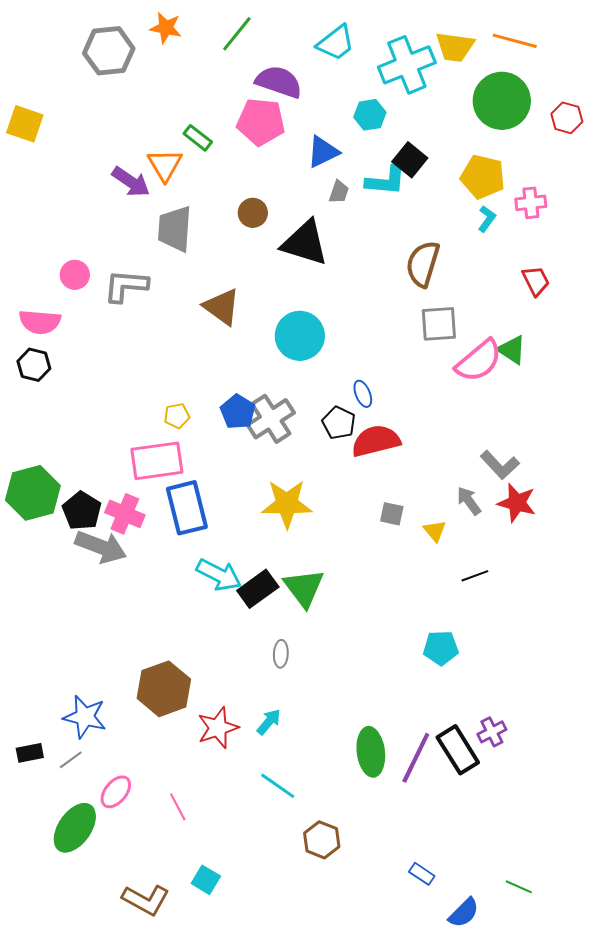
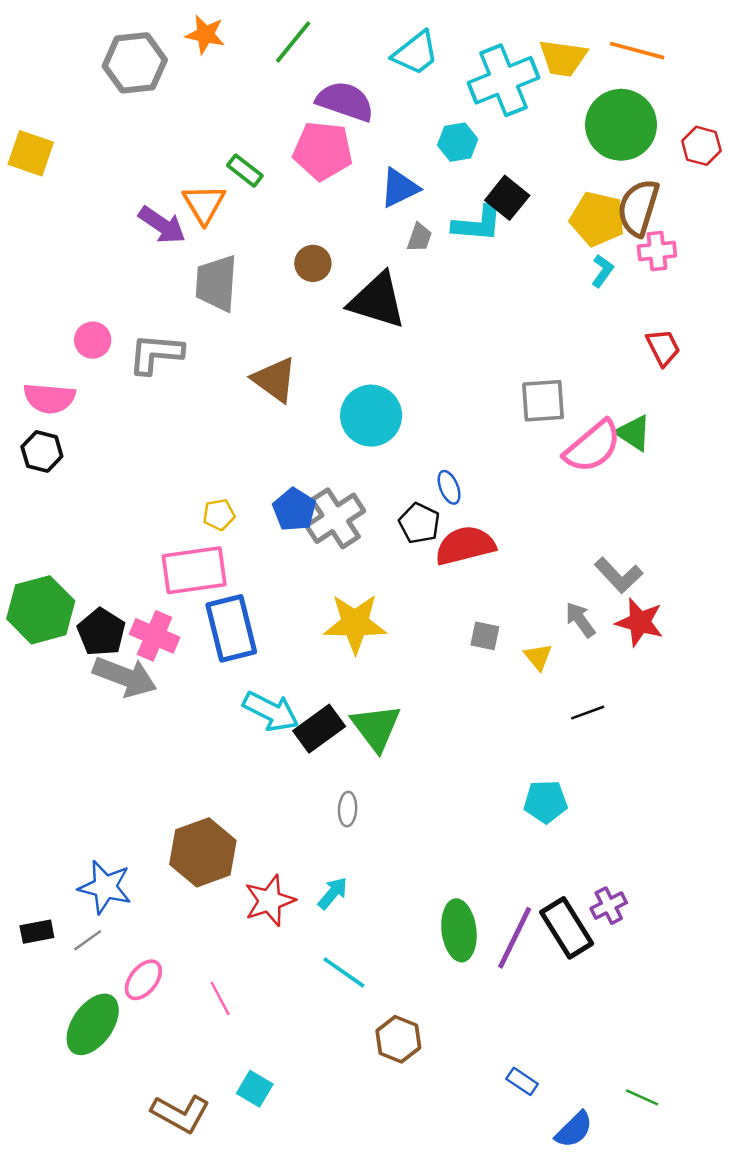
brown semicircle: (423, 264) -> (638, 208), moved

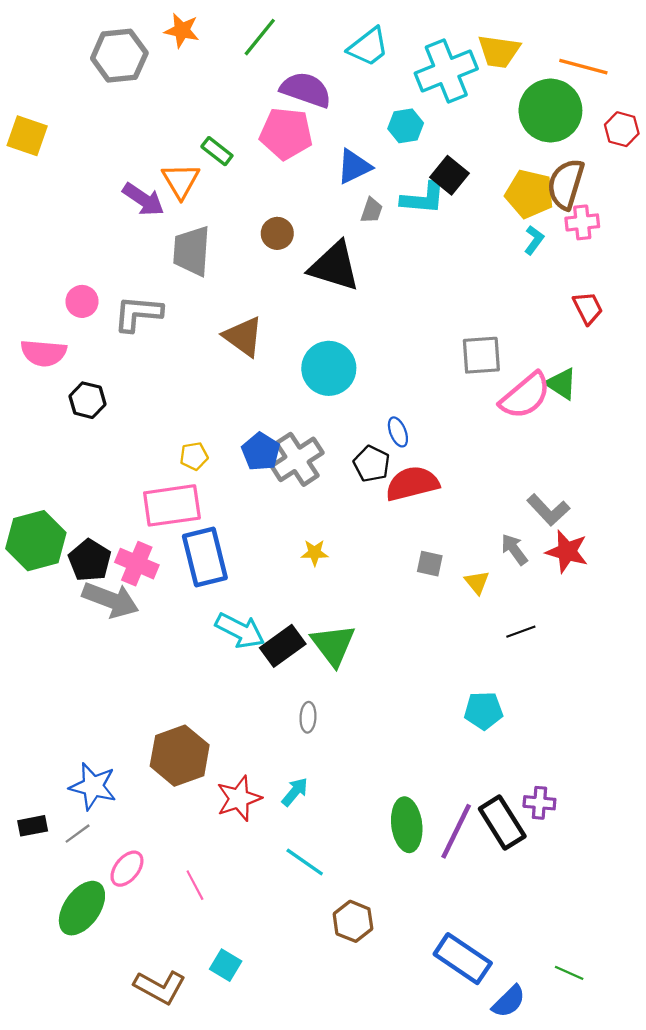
orange line: (637, 51) -> (583, 67), moved
black hexagon: (42, 451) -> (87, 400), moved
yellow star: (355, 623) -> (315, 553), size x0.5
purple cross: (609, 906) -> (539, 803), turned 32
blue rectangle: (522, 1081) -> (463, 959), size x2.0

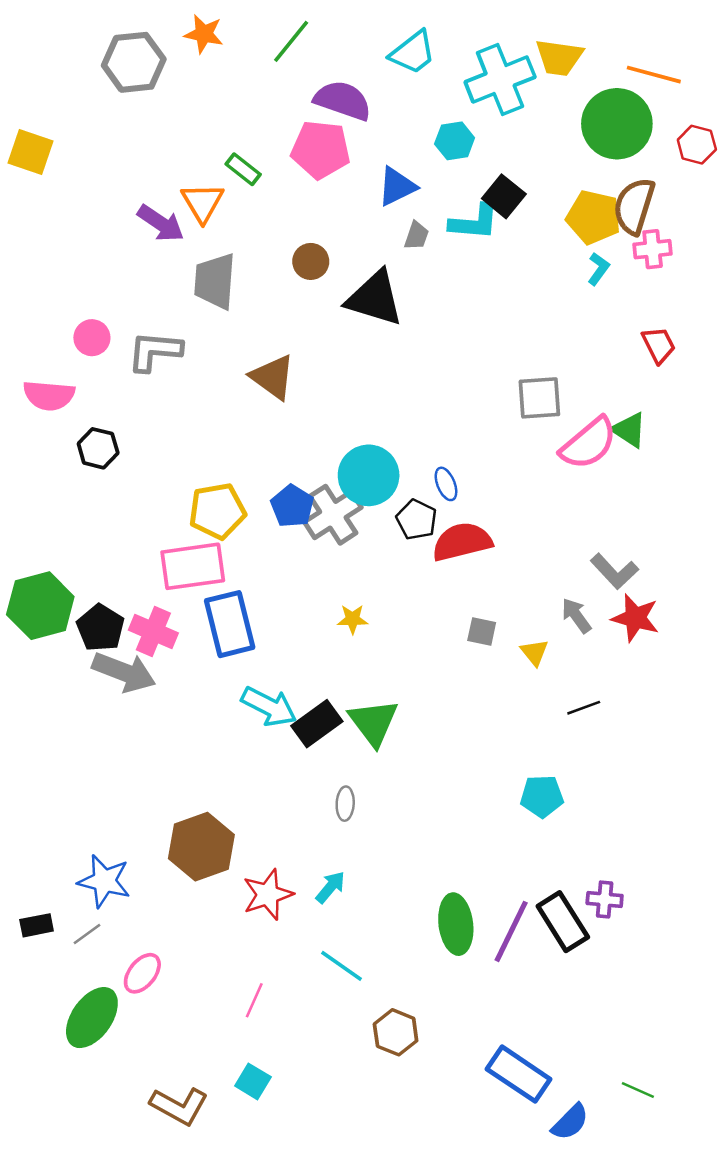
cyan circle: (329, 368) -> (369, 475), moved
yellow pentagon: (194, 456) -> (217, 511), size x1.8
pink line: (195, 885) -> (254, 1000), moved, turned 52

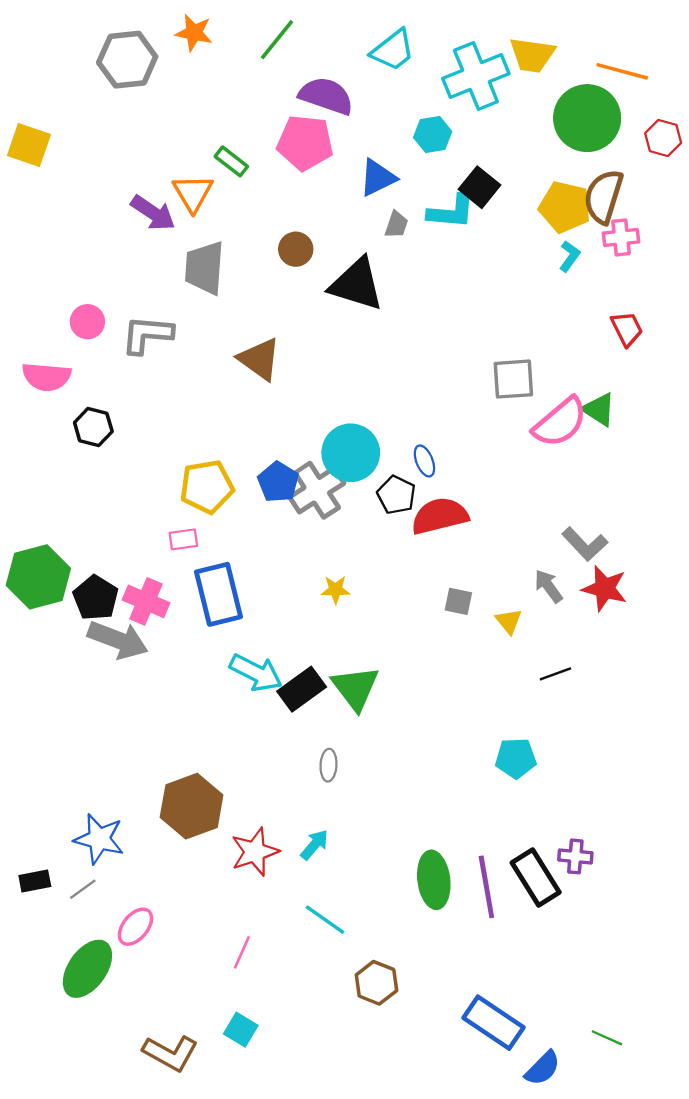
pink rectangle: (193, 566) -> (183, 539), size x0.5
purple line: (511, 931) -> (486, 887), turned -36

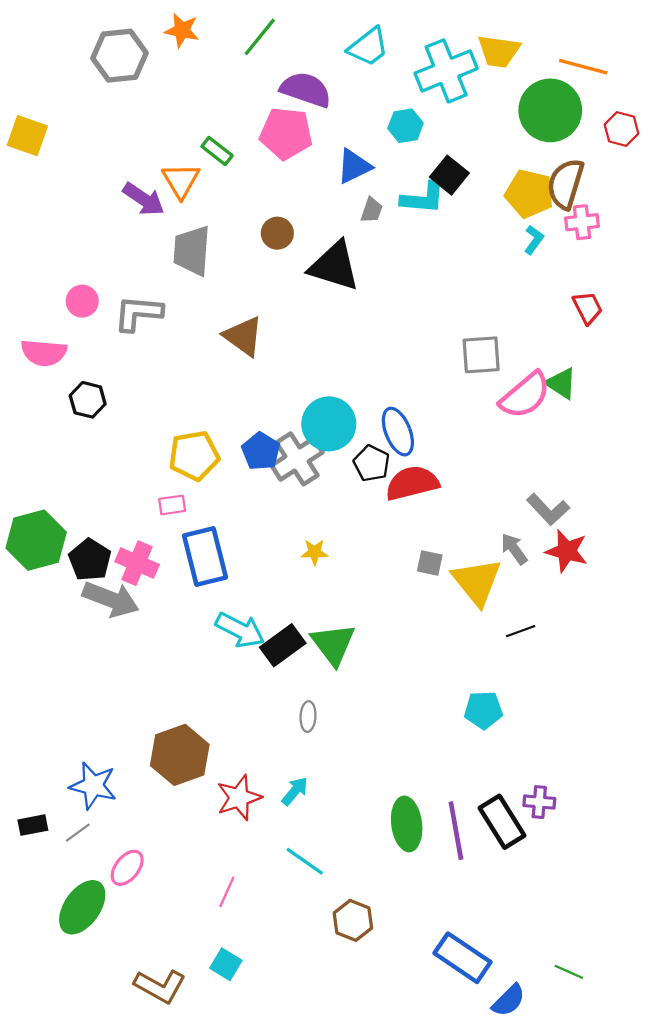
blue ellipse: (424, 461) -> (398, 432), size x1.6
yellow triangle: (509, 621) -> (477, 582), size x2.0

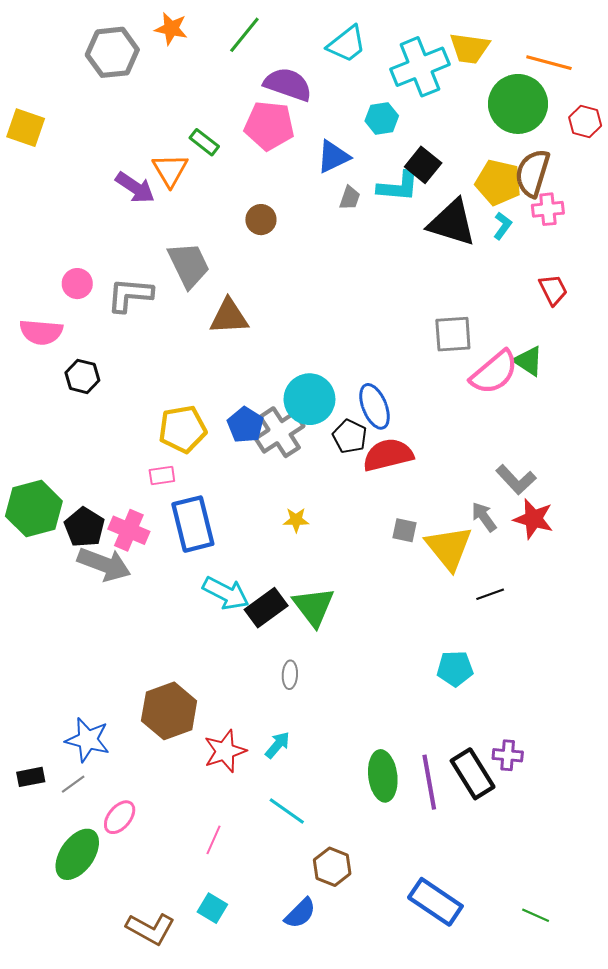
gray trapezoid: (192, 251) -> (189, 265), moved, turned 150
black triangle: (334, 266) -> (452, 223), moved
brown triangle: (243, 336) -> (229, 317), turned -39
blue semicircle: (509, 1000) -> (300, 913), moved

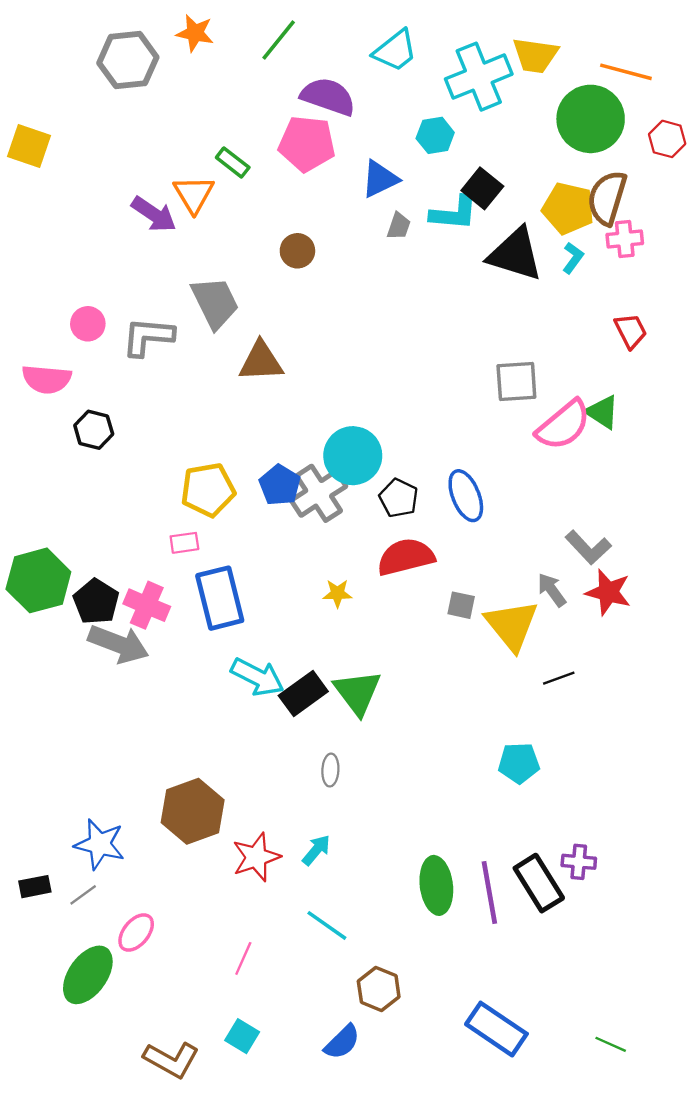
blue ellipse: (375, 406) -> (466, 496), moved
red semicircle: (388, 455) -> (406, 557), moved

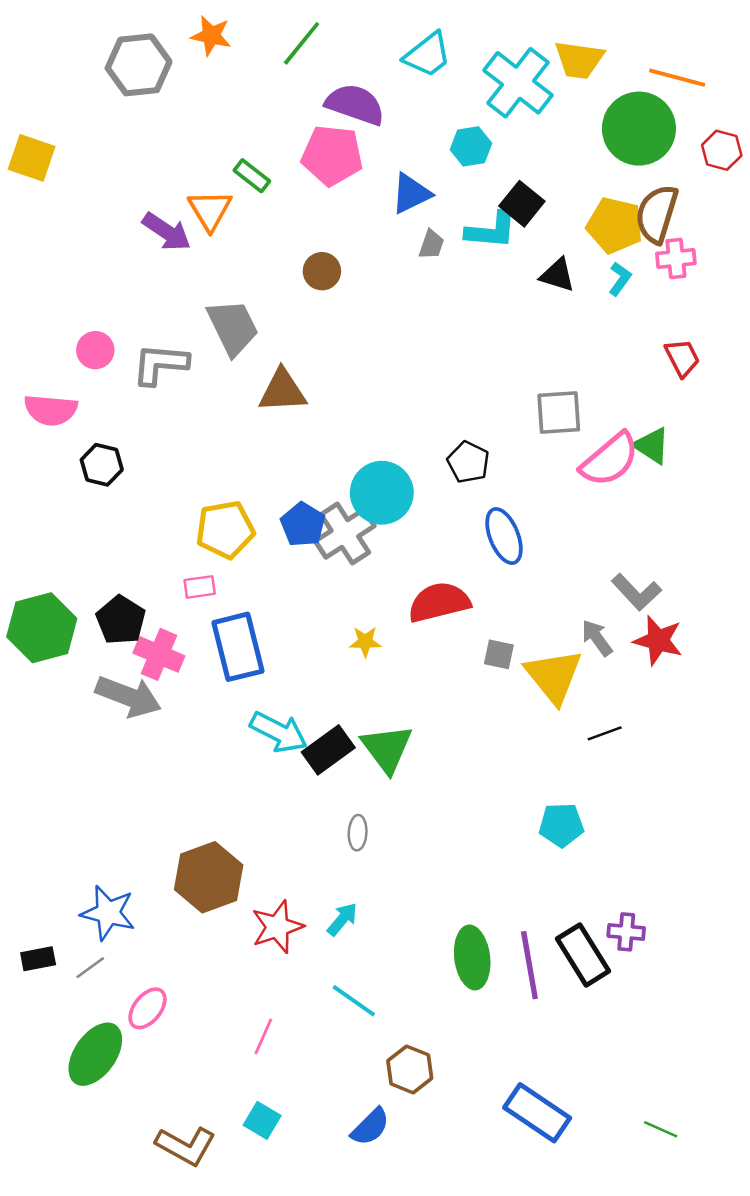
cyan cross: (479, 77) -> (518, 83), turned -30
black triangle: (515, 254) -> (557, 275), size x0.6
black pentagon: (399, 498) -> (468, 462), moved
black pentagon: (96, 602) -> (121, 620), moved

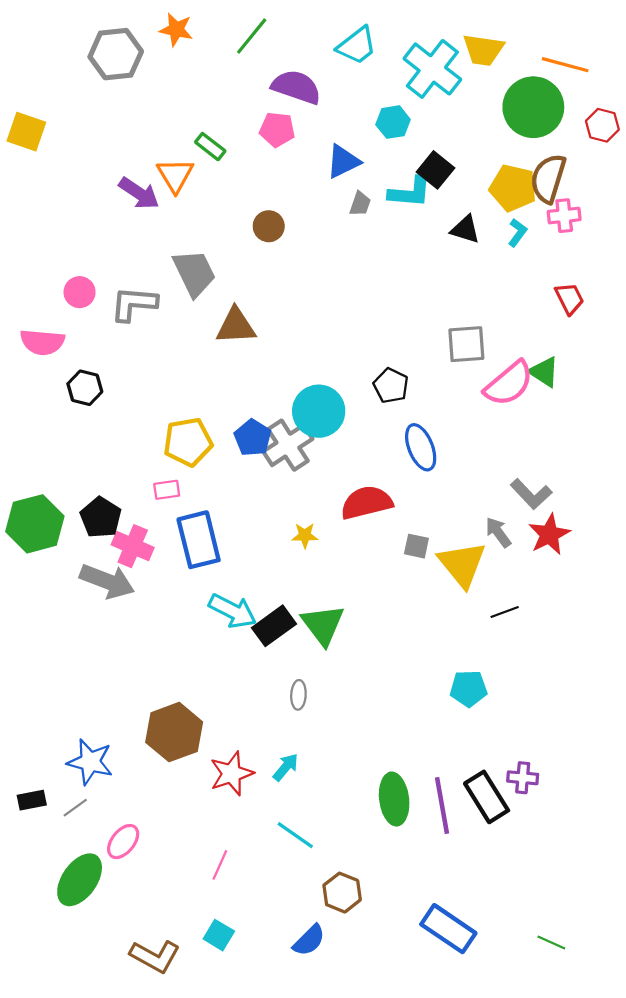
pink pentagon: (332, 155) -> (277, 130), size x0.7
red star: (658, 640) -> (549, 534), turned 30

